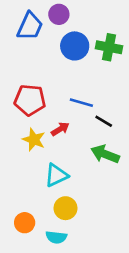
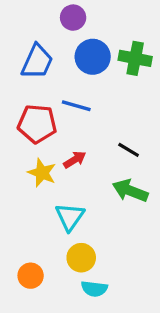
blue trapezoid: (30, 26) -> (37, 62), moved
blue line: (81, 103) -> (76, 106), moved
cyan triangle: (56, 175) -> (70, 217), turned -30
cyan semicircle: (56, 237) -> (94, 289), moved

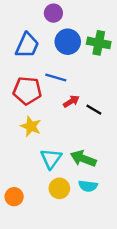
red arrow: (75, 160) -> (71, 101), moved
green arrow: (130, 191) -> (83, 159), moved
orange circle: (31, 276) -> (14, 197), moved
cyan semicircle: (94, 289) -> (88, 186), moved

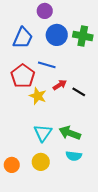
red pentagon: (27, 91) -> (23, 76), turned 30
yellow star: (31, 126) -> (38, 96), moved
yellow circle: (59, 188) -> (41, 162), moved

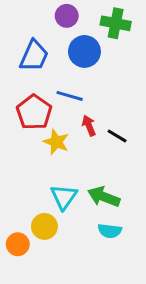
green cross: (83, 36) -> (116, 23), moved
red arrow: (60, 85) -> (89, 126), turned -80
yellow circle: (41, 162) -> (44, 226), moved

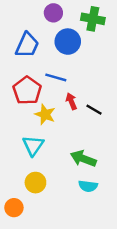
cyan triangle: (64, 197) -> (33, 145), moved
orange circle: (18, 244) -> (14, 208), moved

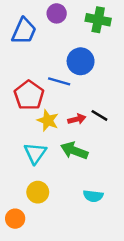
blue circle: (68, 42) -> (81, 61), moved
blue trapezoid: (27, 45) -> (24, 31), moved
red arrow: (71, 101) -> (77, 119), moved, turned 98
green arrow: (83, 159) -> (74, 151), moved

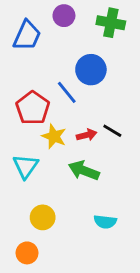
blue line: (59, 81) -> (67, 92), turned 35
cyan triangle: (35, 153) -> (26, 166), moved
orange circle: (15, 219) -> (27, 253), moved

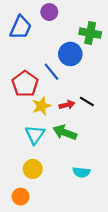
green cross: (111, 23) -> (90, 33), moved
yellow star: (54, 136) -> (42, 106), turned 30
cyan triangle: (26, 166) -> (35, 135), moved

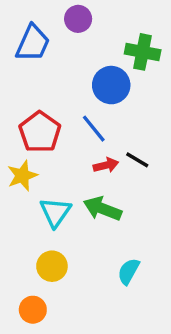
blue line: (52, 72) -> (94, 129), moved
yellow star: (42, 106) -> (22, 176), moved
cyan semicircle: (81, 172) -> (129, 271), turned 112

